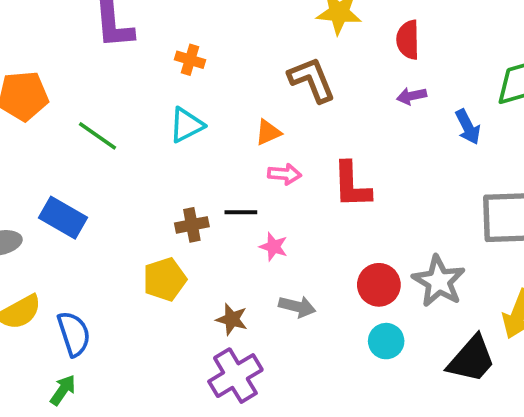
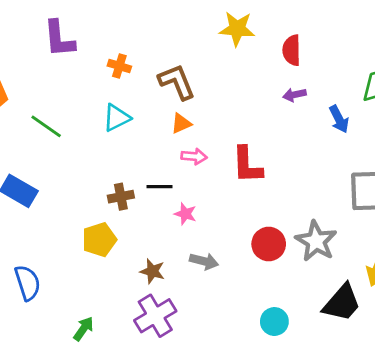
brown L-shape: (312, 80) -> (177, 82), moved
cyan circle: (386, 341) -> (274, 322), moved
green arrow: (63, 390) -> (83, 329), moved

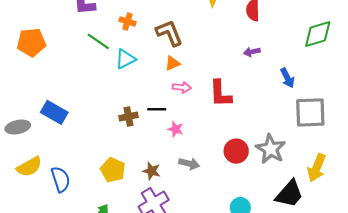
purple arrow: (294, 95) -> (252, 52), moved
blue arrow: (339, 119) -> (287, 78), moved
green line: (46, 126) -> (98, 41), moved
yellow pentagon: (99, 240) -> (113, 170), moved, turned -30

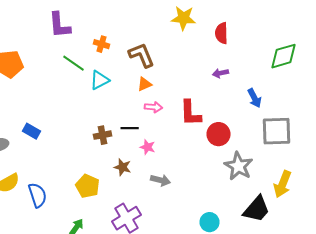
blue rectangle: (54, 112) -> (32, 131), size x0.7
red circle: (236, 151) -> (218, 134), moved
brown star: (152, 171) -> (122, 167), moved

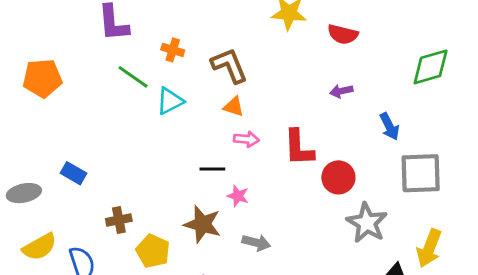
red semicircle: (222, 33) -> (343, 34), turned -75
orange triangle: (144, 84) -> (234, 107), turned 42
brown cross: (102, 135) -> (119, 220), moved
brown star: (122, 167) -> (202, 224), size x1.5

